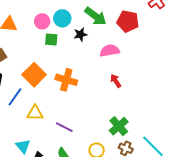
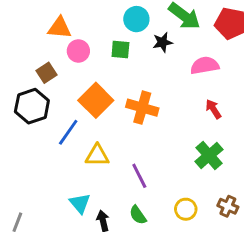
pink circle: (42, 21) -> (78, 51), moved
green cross: (119, 126) -> (209, 155), moved
purple line: (64, 127) -> (139, 176), turned 36

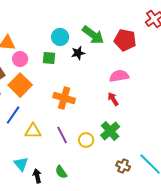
pink semicircle: (205, 65) -> (119, 76), moved
orange square: (96, 100) -> (20, 85), moved
purple line: (139, 176) -> (62, 135), moved
yellow circle: (186, 209) -> (86, 140), moved

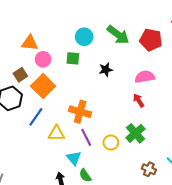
black star: (78, 53) -> (106, 70), moved
orange cross: (64, 98) -> (80, 112), moved
cyan triangle: (21, 164) -> (74, 158), moved

